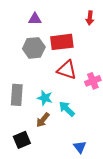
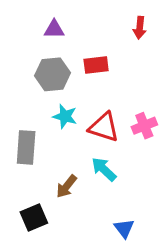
red rectangle: (62, 42) -> (96, 65), size x0.7
red triangle: (67, 70) -> (104, 127), moved
cyan star: (45, 98) -> (65, 116), moved

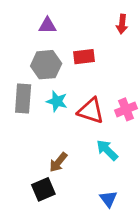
gray rectangle: (26, 147) -> (23, 99), moved
cyan arrow: (104, 169) -> (107, 150), moved
black square: (34, 217) -> (43, 189), moved

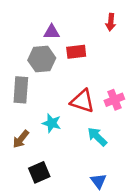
purple triangle: (47, 25) -> (52, 32), moved
cyan star: (57, 101) -> (52, 123), moved
brown arrow: (58, 162) -> (21, 139), moved

